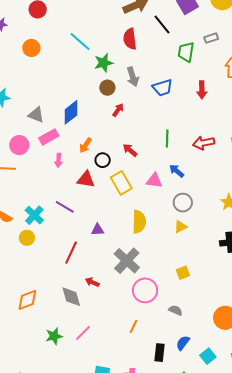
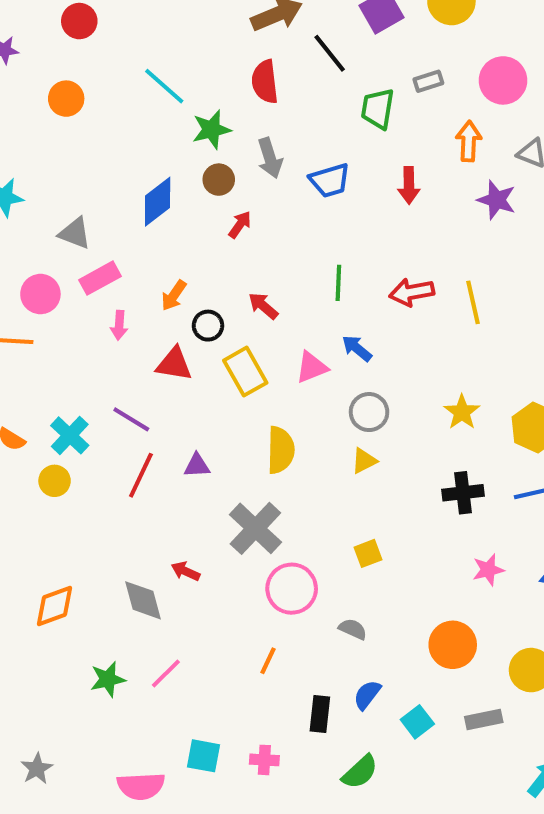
blue diamond: (71, 112) -> (158, 202), moved
pink triangle: (154, 181) -> (312, 367), turned -30
red line: (71, 253) -> (141, 475), moved

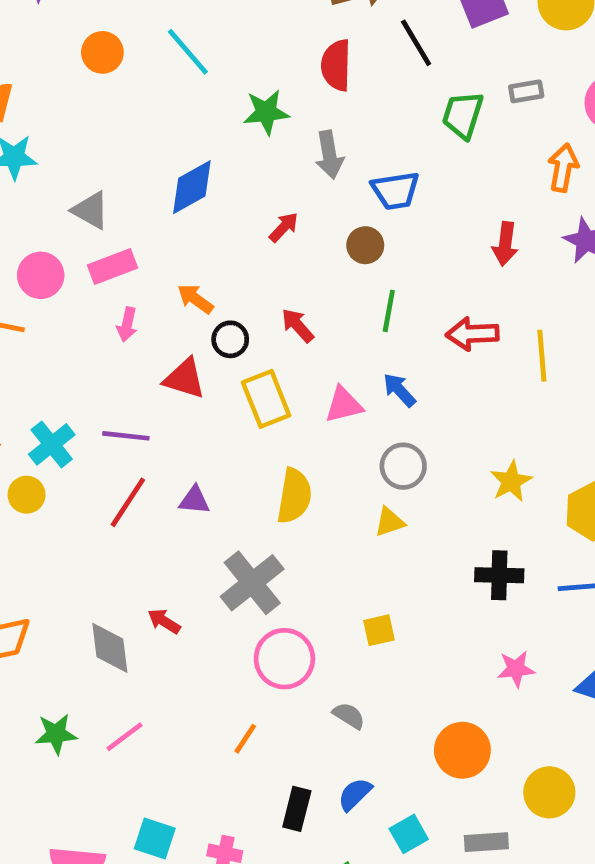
cyan line: (164, 86) -> (188, 52), moved
brown circle: (219, 180) -> (365, 245), moved
red arrow: (409, 185) -> (505, 244), moved
orange arrow: (174, 295) -> (195, 299), turned 84
purple line: (131, 419) -> (126, 436), turned -33

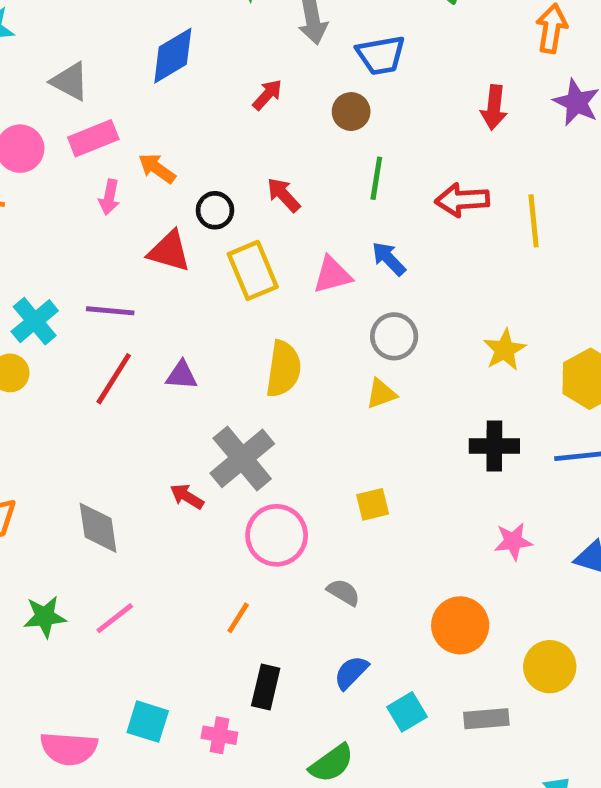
orange arrow: (195, 299) -> (157, 168), moved
red arrow: (164, 621) -> (187, 496), moved
black rectangle: (297, 809) -> (266, 687), moved

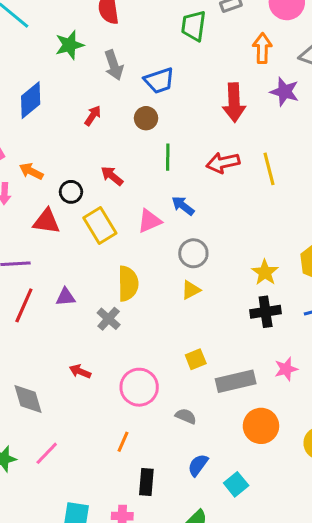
red arrow: (494, 107) -> (234, 102), size x1.4
yellow star: (505, 350) -> (265, 272), moved
gray cross: (242, 458) -> (109, 319), moved, size x0.6
gray rectangle: (486, 719) -> (236, 381), moved, size x1.4

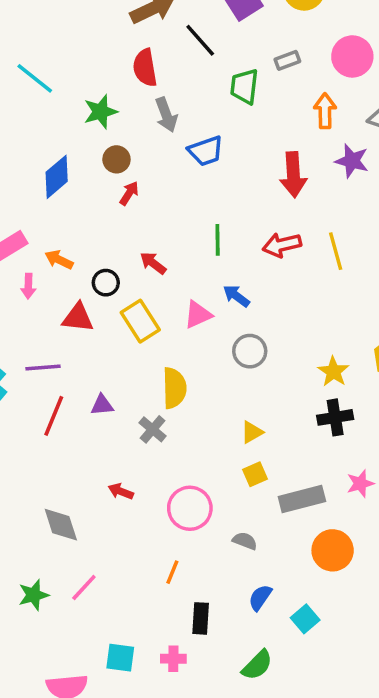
gray arrow: (114, 65) -> (166, 115), moved
brown circle: (146, 118) -> (116, 159), moved
yellow triangle: (191, 290) -> (252, 432), moved

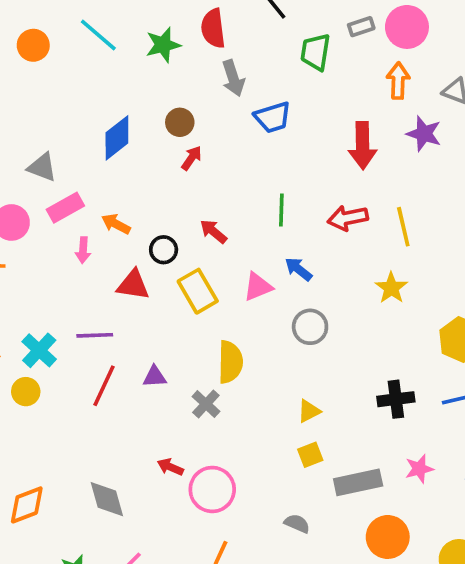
pink circle: (352, 56) -> (407, 27), moved
green star: (100, 112) -> (163, 45), moved
yellow star: (333, 372) -> (391, 288), moved
pink circle: (190, 508) -> (212, 489), moved

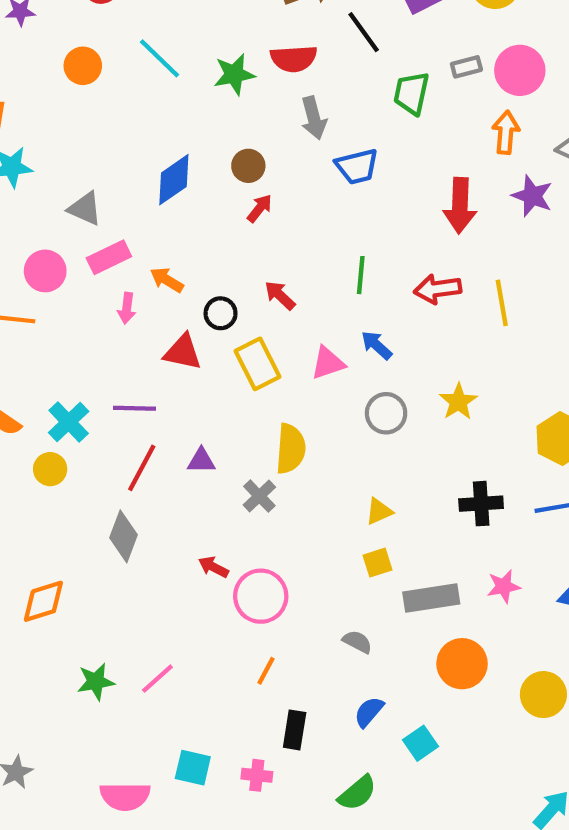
red semicircle: (213, 28) -> (294, 59), turned -90
yellow star: (391, 288) -> (458, 402), moved
gray diamond: (107, 499) -> (123, 536), moved, turned 33

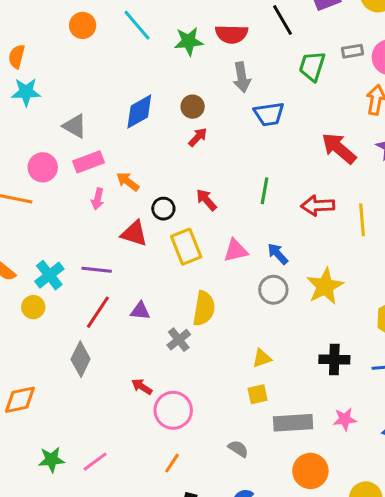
red arrow: (460, 205) -> (339, 148), turned 123
blue arrow: (377, 345) -> (278, 254), moved
yellow star: (458, 402) -> (325, 286), size x1.4

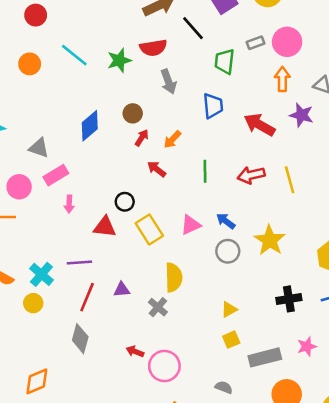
blue trapezoid: (269, 114) -> (213, 106), moved, turned -76
orange arrow: (128, 182) -> (172, 139), moved, turned -72
red arrow: (206, 200) -> (157, 169), moved

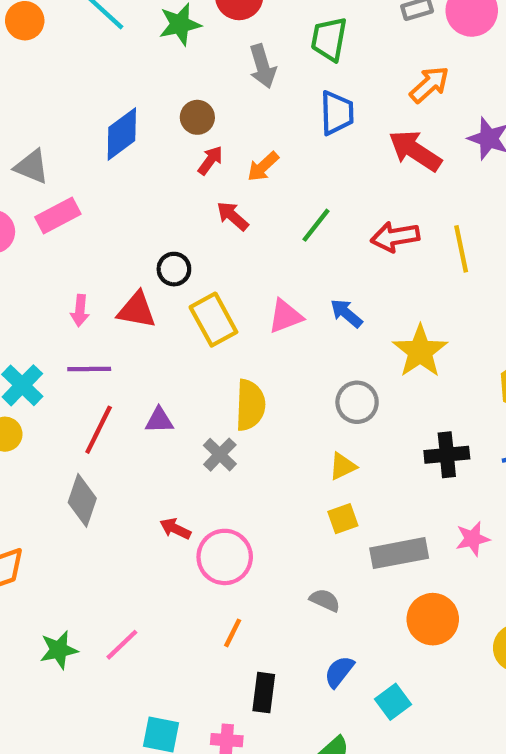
green trapezoid: (225, 61) -> (329, 39), moved
orange arrow: (282, 79) -> (429, 85), moved, turned 45
green line: (205, 171) -> (316, 225), turned 35
pink arrow: (69, 204) -> (80, 311), moved
gray circle: (228, 251) -> (357, 402), moved

